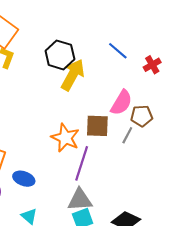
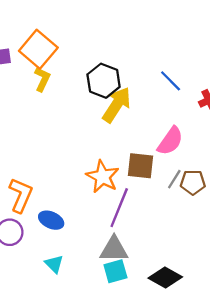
brown pentagon: (142, 116) -> (193, 182), moved

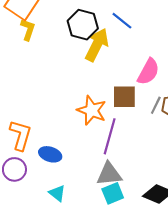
blue line: (171, 81) -> (122, 21), moved

